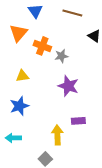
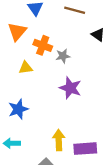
yellow triangle: (22, 76) -> (26, 68), moved
purple rectangle: (78, 121) -> (85, 149), moved, size x1.5

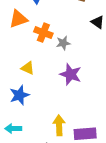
orange triangle: (17, 32) -> (18, 19), turned 30
yellow triangle: (26, 68) -> (28, 68), moved, turned 32

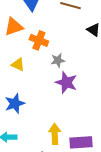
gray star: (63, 43) -> (58, 60), moved
yellow triangle: (28, 68) -> (18, 65), moved

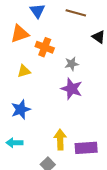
gray star: (58, 60) -> (72, 64), moved
yellow triangle: (18, 65) -> (24, 71), turned -40

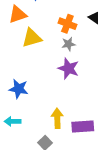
orange cross: (45, 47) -> (67, 24), moved
yellow triangle: (24, 71) -> (32, 38), moved, size x1.5
blue star: (21, 109) -> (19, 89), turned 30

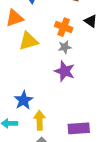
blue star: (19, 89) -> (24, 100), moved, turned 30
yellow arrow: (57, 118) -> (40, 120), moved

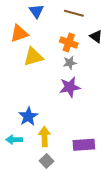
purple star: (65, 71) -> (70, 87), turned -30

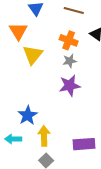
orange triangle: (19, 33) -> (18, 31), turned -42
yellow triangle: (33, 57) -> (33, 55), turned -35

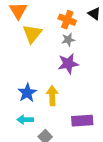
yellow arrow: (44, 136) -> (52, 96), moved
cyan arrow: (13, 139) -> (25, 120), moved

